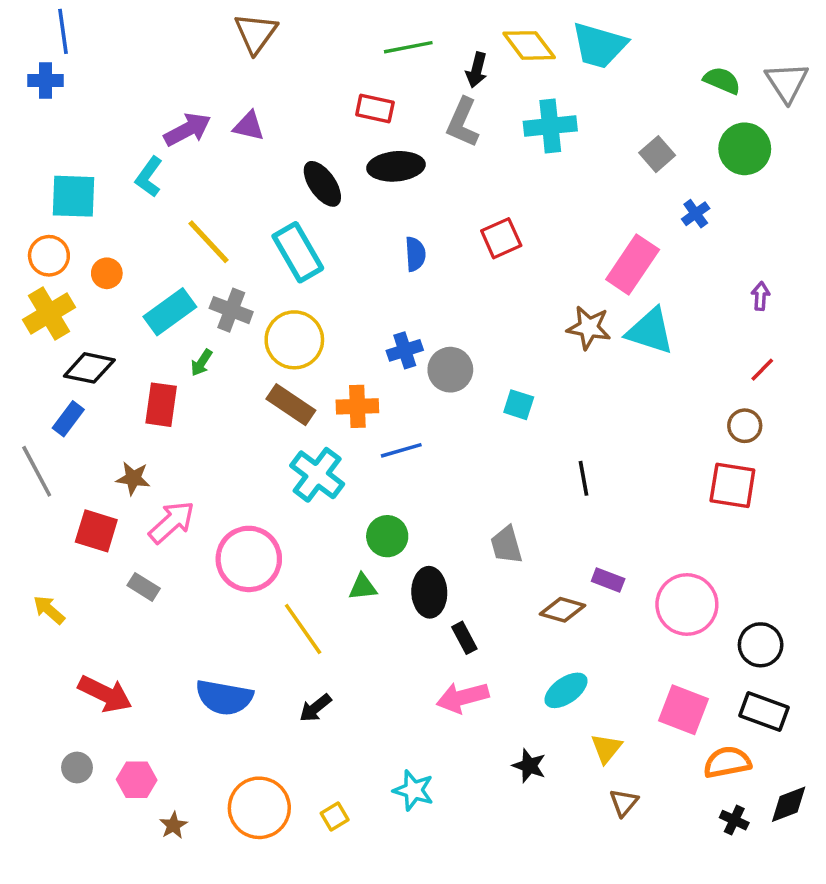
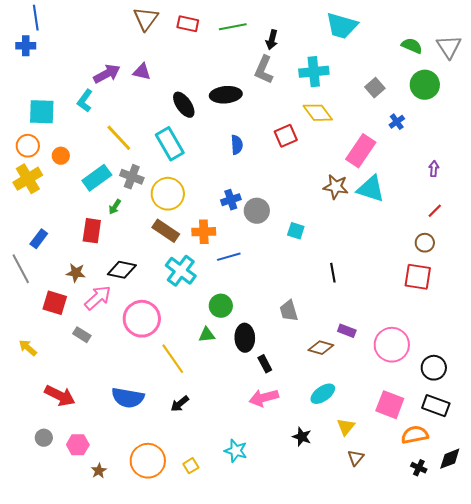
yellow diamond: (529, 45) -> (318, 113), moved
red rectangle: (375, 109) -> (188, 24), moved
black diamond: (89, 368) -> (122, 270), moved

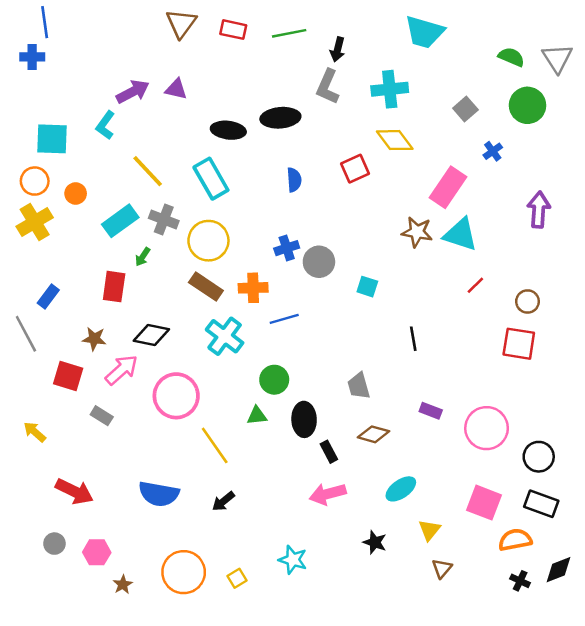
black ellipse: (184, 105) -> (228, 130), turned -48
purple arrow: (434, 169) -> (539, 210), size x1.8
red line: (435, 211) -> (475, 285), moved
brown diamond: (321, 348) -> (374, 434), moved

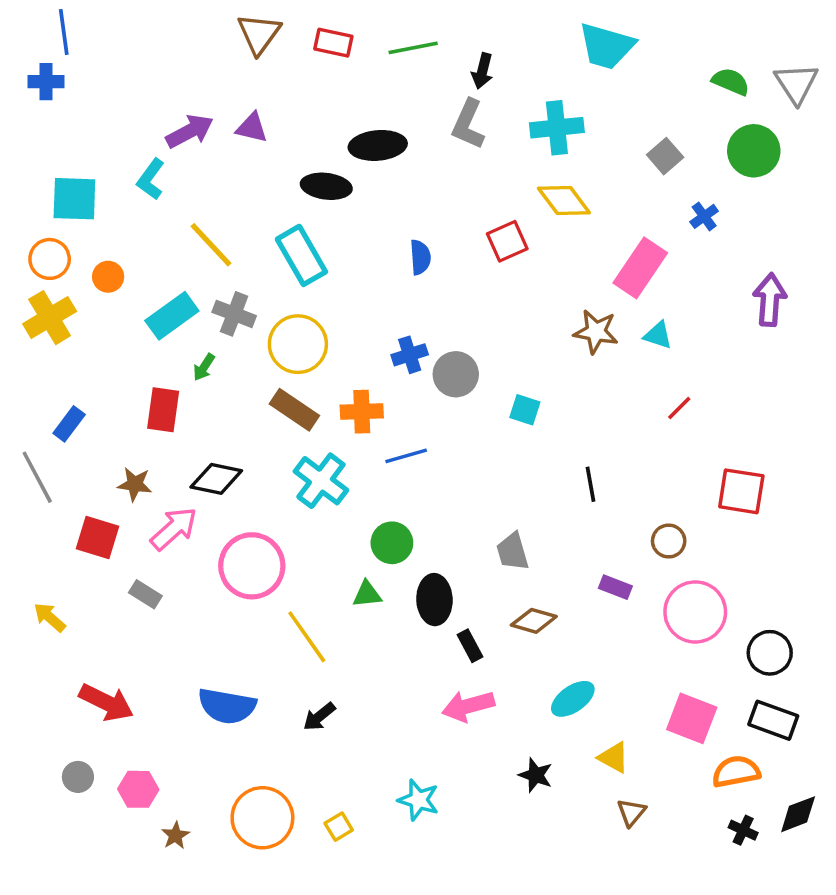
black ellipse: (280, 118) -> (378, 145), moved
cyan triangle: (460, 234) -> (658, 335), size x0.6
brown circle: (528, 301) -> (669, 541), moved
yellow triangle: (429, 530) -> (614, 757), turned -40

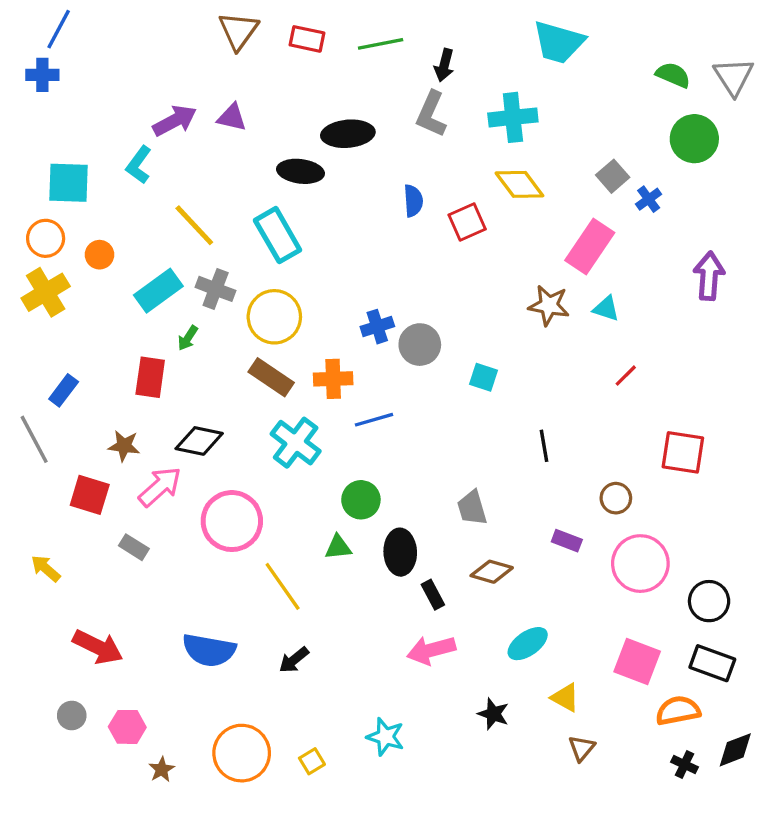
blue line: (64, 32) -> (59, 29), turned 36
gray square: (665, 156) -> (613, 176), moved
blue semicircle: (420, 257) -> (413, 201), moved

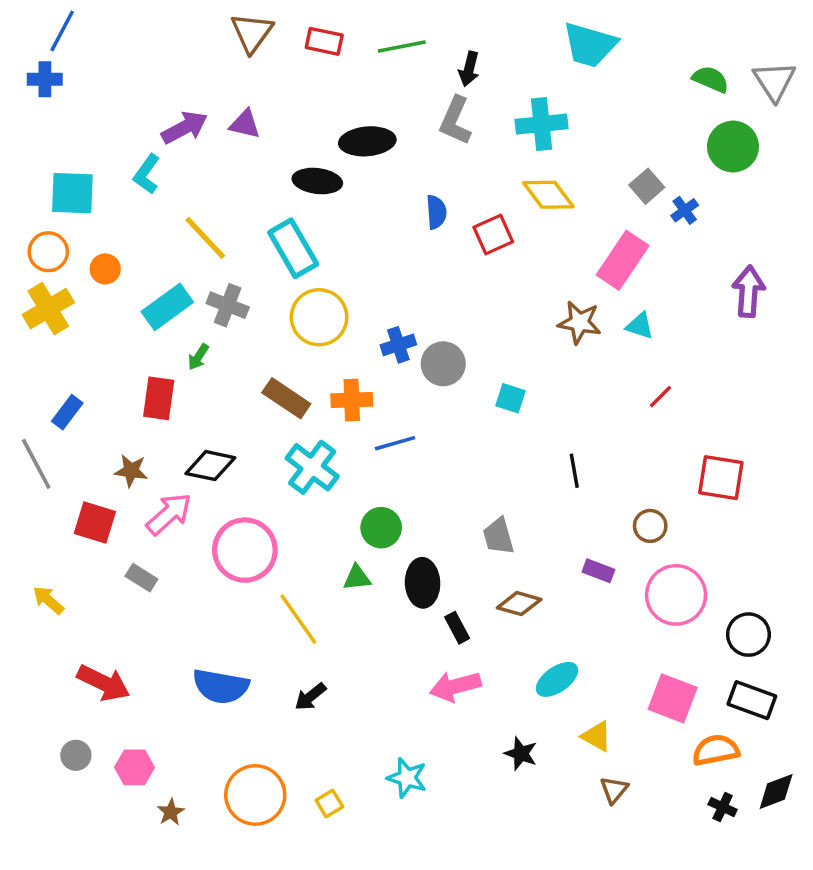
yellow circle: (274, 317) -> (319, 317), moved

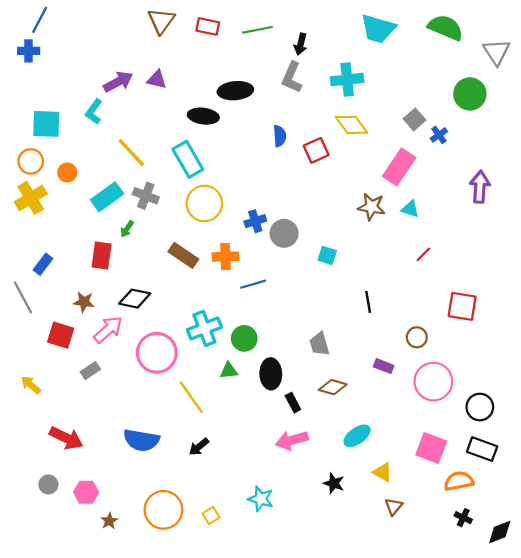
green semicircle: (711, 79) -> (446, 28), moved, size x1.5
cyan cross: (312, 467) -> (204, 328), moved, turned 32
gray rectangle: (141, 578) -> (90, 371), turned -66
black diamond: (776, 792) -> (500, 532), moved

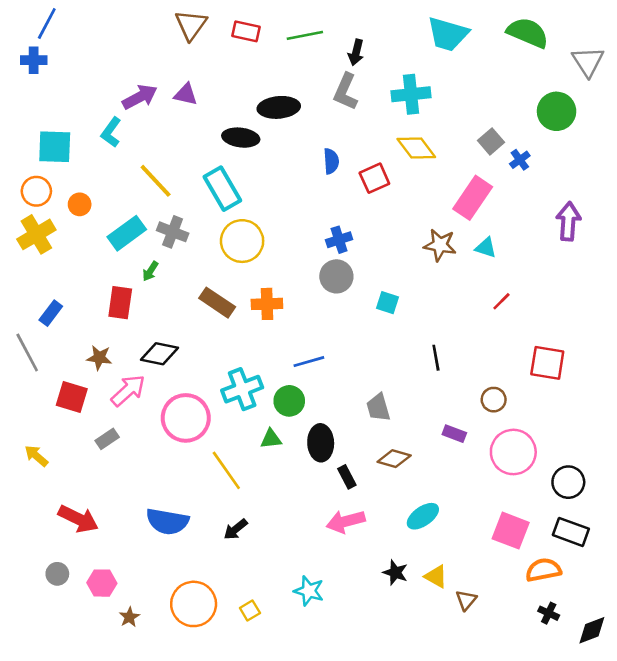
blue cross: (255, 221) -> (339, 240), moved
blue line: (253, 284) -> (309, 362), moved
yellow triangle: (383, 472) -> (436, 576), moved

